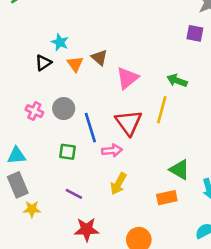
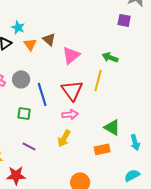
pink arrow: (112, 151) -> (70, 114), moved
red star: (87, 229) -> (16, 175), moved

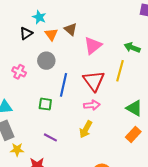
gray circle: (21, 79) -> (46, 61), moved
blue line: (42, 94) -> (63, 85), turned 30
green triangle: (112, 127) -> (134, 108), moved
orange rectangle: (102, 149) -> (133, 134), moved, turned -35

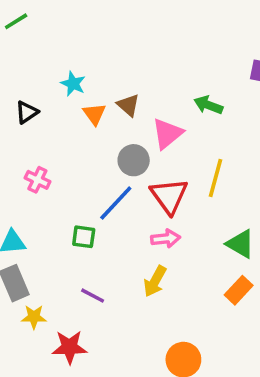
black triangle: (26, 33) -> (27, 112), moved
green arrow: (132, 48) -> (208, 105), moved
gray circle: (46, 61) -> (134, 160), moved
blue line: (63, 85) -> (116, 203), turned 30

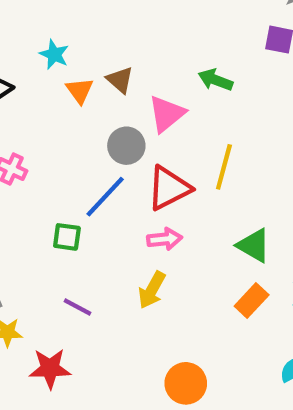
red triangle: (169, 196) -> (169, 188), turned 39

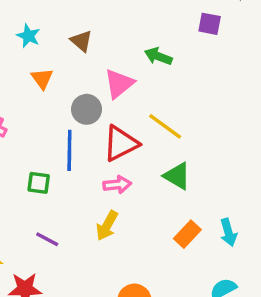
brown triangle: (120, 80) -> (81, 41), moved
orange triangle: (80, 90) -> (42, 79), moved
yellow line: (224, 167) -> (165, 126), turned -69
blue line: (105, 197) -> (69, 150), turned -42
green triangle: (254, 245) -> (177, 176), moved

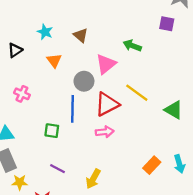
green triangle: (177, 176) -> (174, 110), moved
yellow arrow: (107, 226) -> (93, 179), moved

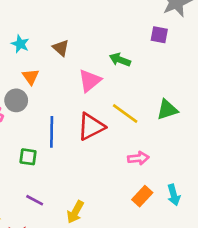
gray circle: (84, 81) -> (16, 100), moved
green triangle: (174, 110) -> (167, 110), moved, turned -48
pink arrow: (105, 132) -> (138, 158), moved

